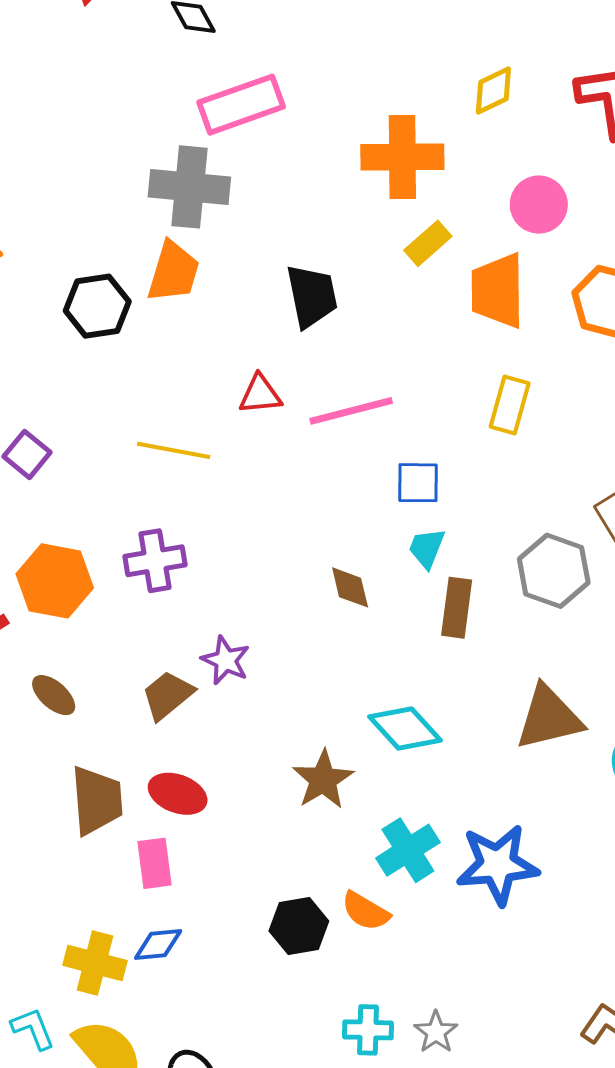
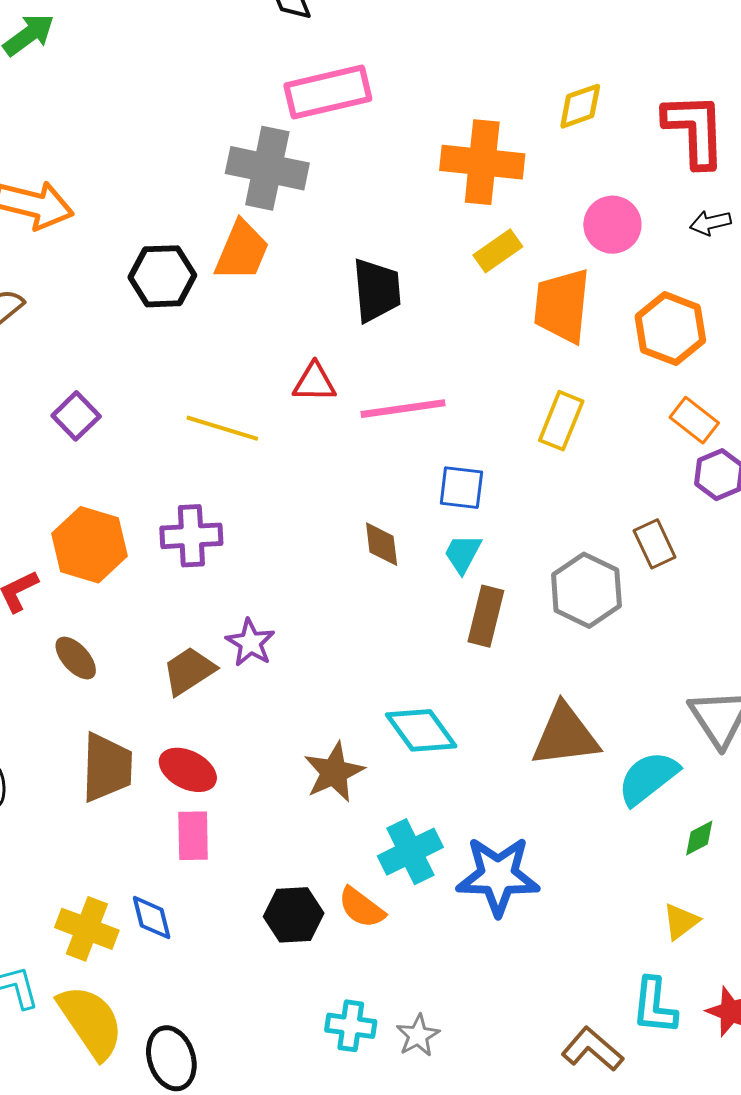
brown diamond: (350, 587) -> (382, 544), moved
pink rectangle: (154, 863) -> (193, 836), moved
blue diamond: (158, 945) -> (152, 918), turned 75

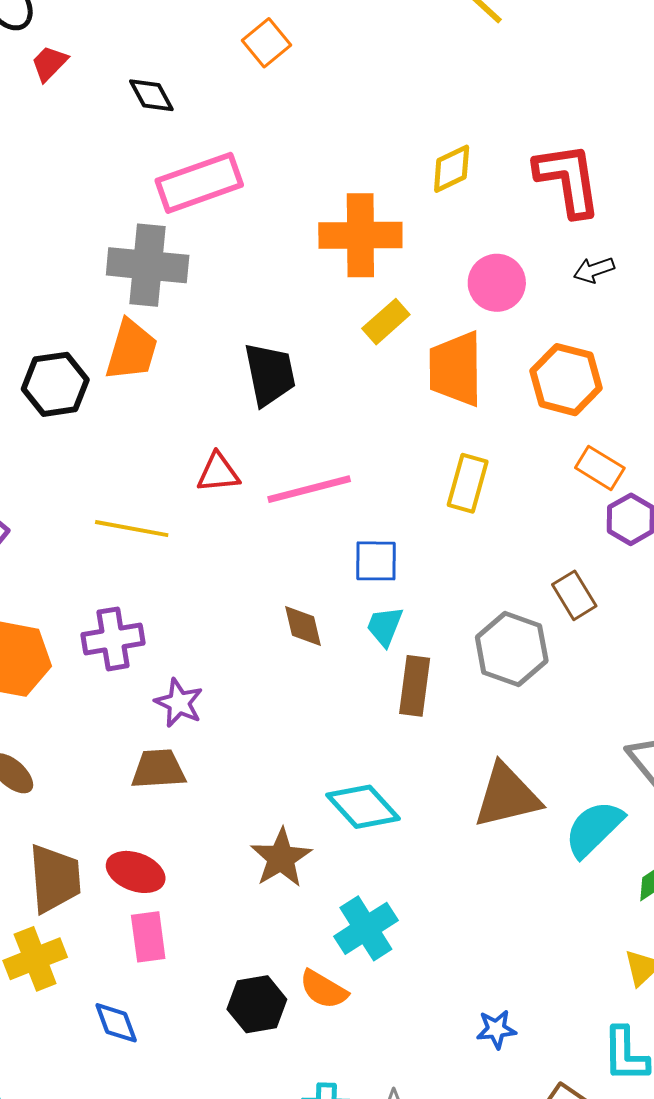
purple star: (250, 643) -> (179, 703), moved
brown trapezoid: (189, 671) -> (158, 769), moved, turned 36
blue star: (498, 876) -> (496, 1029), moved, size x0.5
yellow cross: (87, 929) -> (35, 959), moved, turned -36

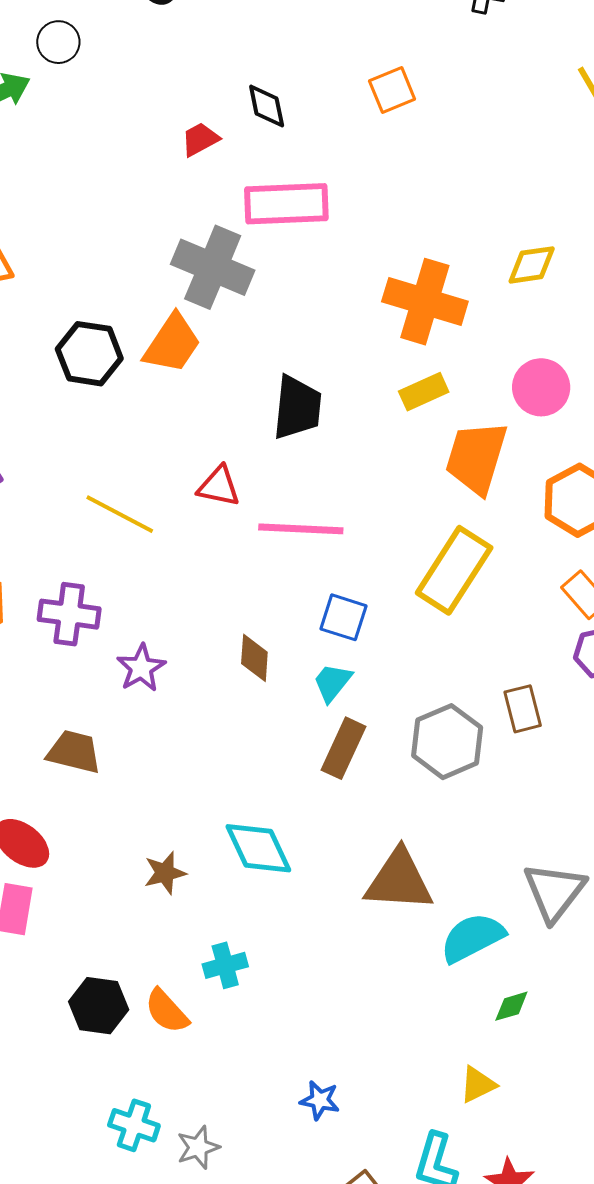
red trapezoid: (49, 63) -> (200, 139), moved
yellow rectangle: (468, 483) -> (454, 570), size x1.5
purple star: (179, 703) -> (141, 668), moved
brown star: (281, 858) -> (165, 873), size x0.7
cyan cross: (366, 928) -> (225, 965), size x0.7

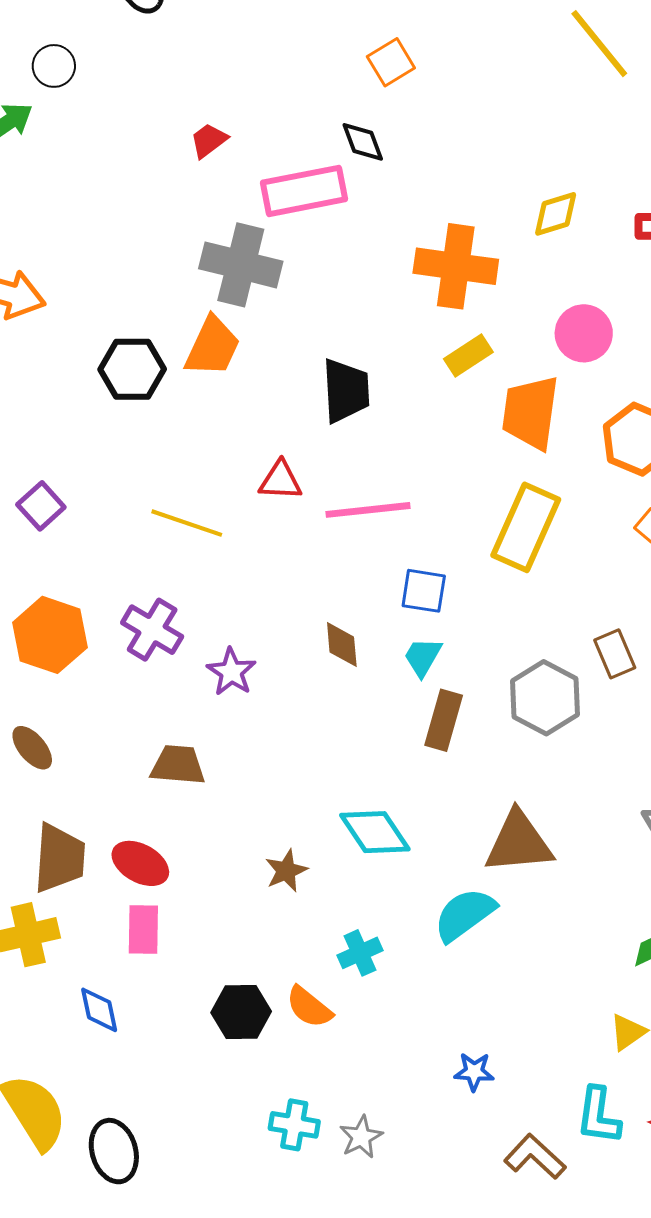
black diamond: (267, 106) -> (363, 142), moved
purple cross: (69, 614) -> (152, 630), turned 32
cyan semicircle: (472, 938) -> (465, 915), moved

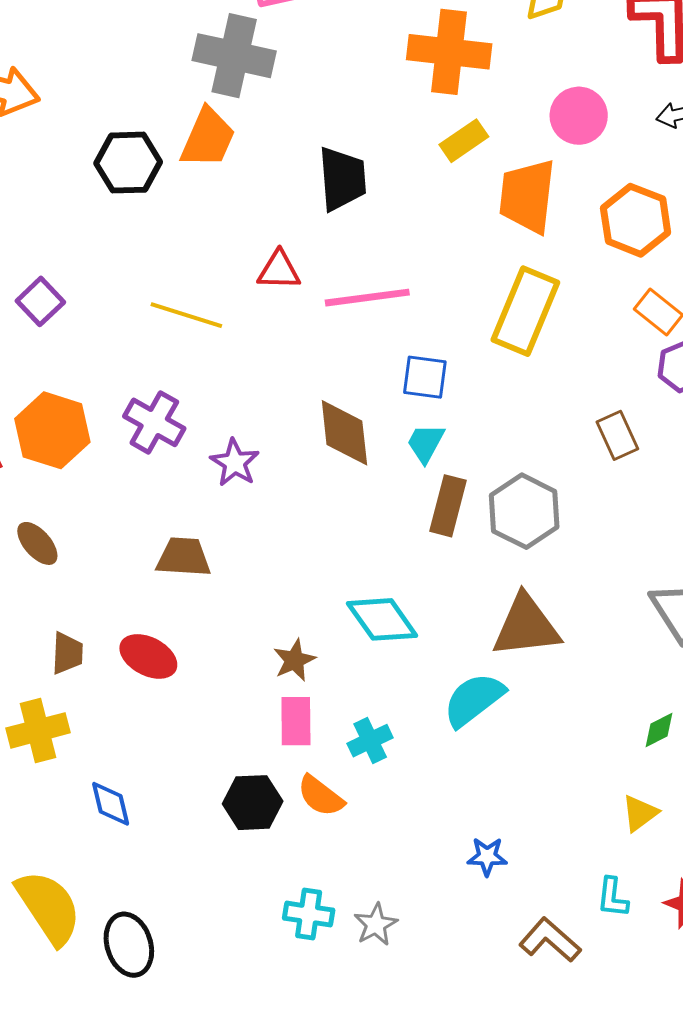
brown diamond: (342, 645) -> (344, 433), size x1.5
gray hexagon: (545, 698) -> (524, 511), moved
brown trapezoid: (59, 858) -> (67, 653), size x0.6
pink rectangle: (143, 929) -> (296, 721), moved
cyan L-shape: (598, 1116) -> (612, 897), size x0.7

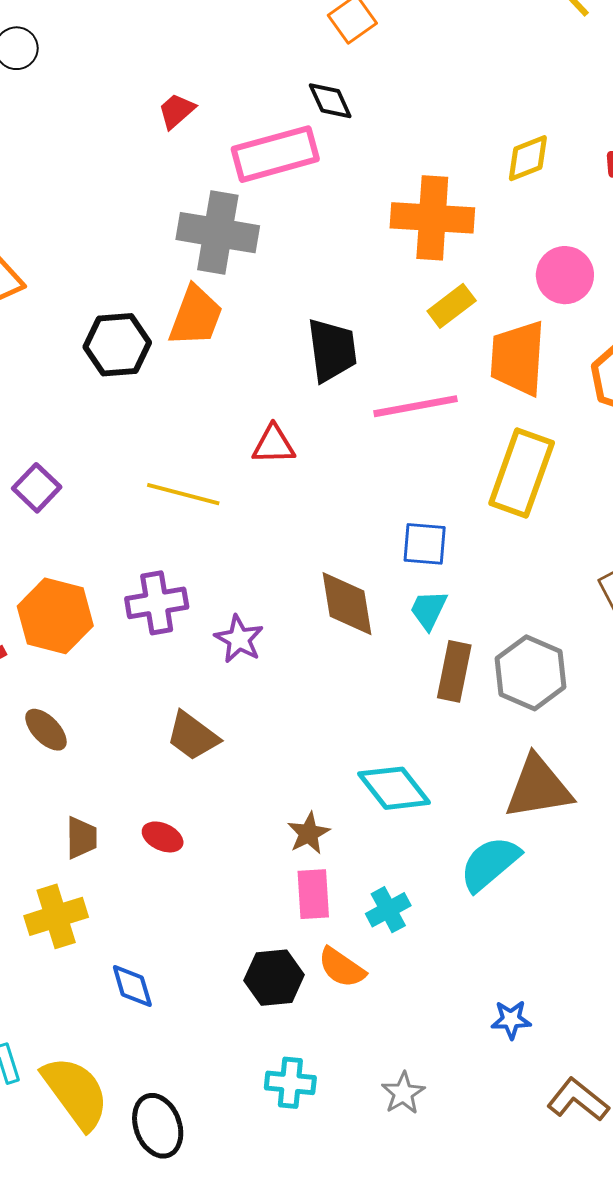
pink line: (367, 298) -> (415, 406), moved
purple cross: (154, 422) -> (157, 603), turned -36
brown trapezoid: (183, 557) -> (193, 736), turned -144
red ellipse: (148, 656) -> (163, 837), size x0.7
cyan cross: (309, 914) -> (290, 1083), moved

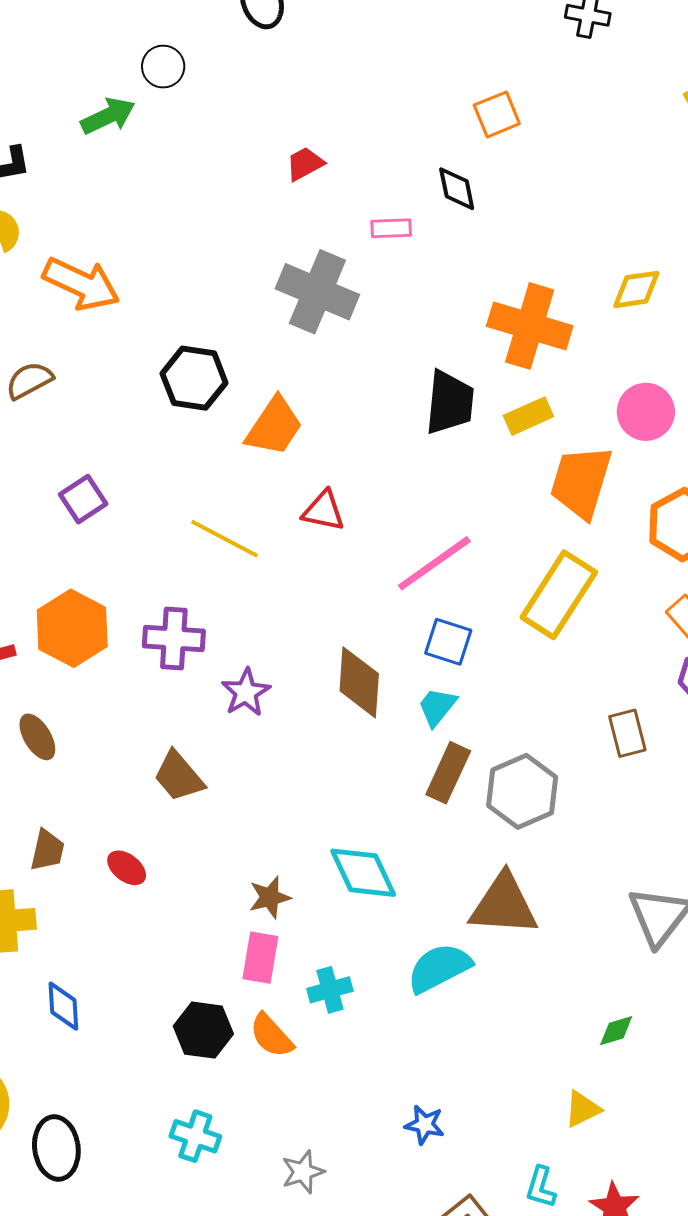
pink rectangle: (275, 154) -> (391, 228), size x0.5
orange trapezoid: (196, 316) -> (274, 426), moved
black trapezoid: (332, 350) -> (450, 403), moved
pink line: (415, 406) -> (434, 563), moved, turned -38

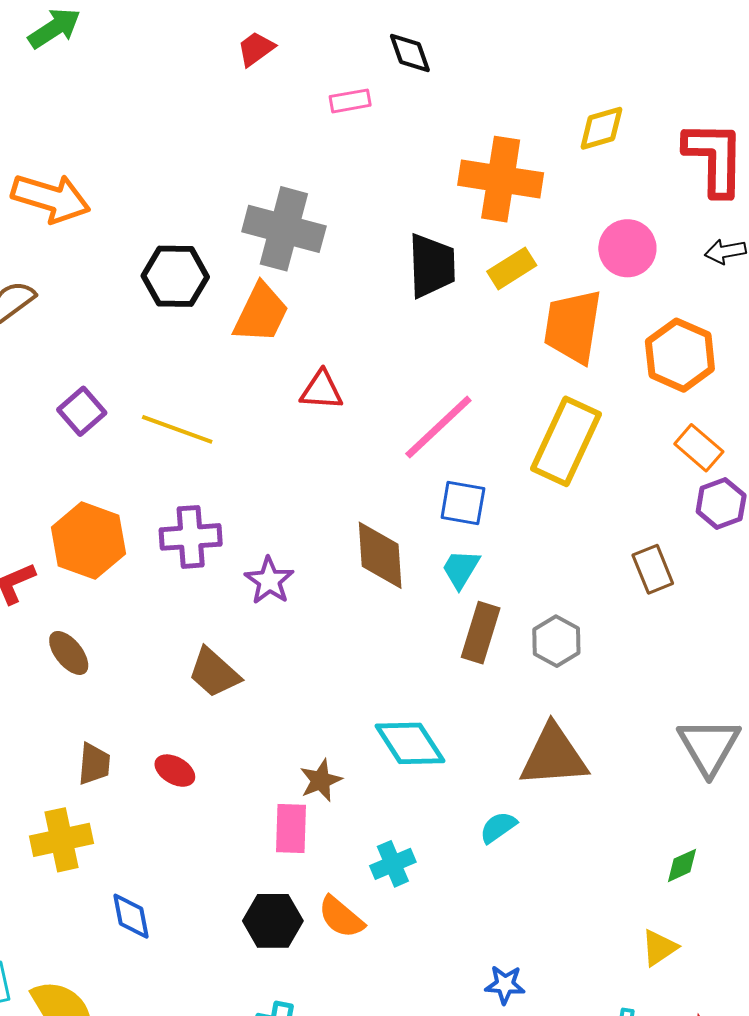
gray cross: (317, 292) -> (284, 229), moved
yellow line: (224, 539) -> (177, 429), moved
gray hexagon: (522, 791) -> (556, 641), size x0.7
pink rectangle: (260, 958) -> (291, 828), moved
cyan semicircle: (439, 968) -> (498, 827), size x0.6

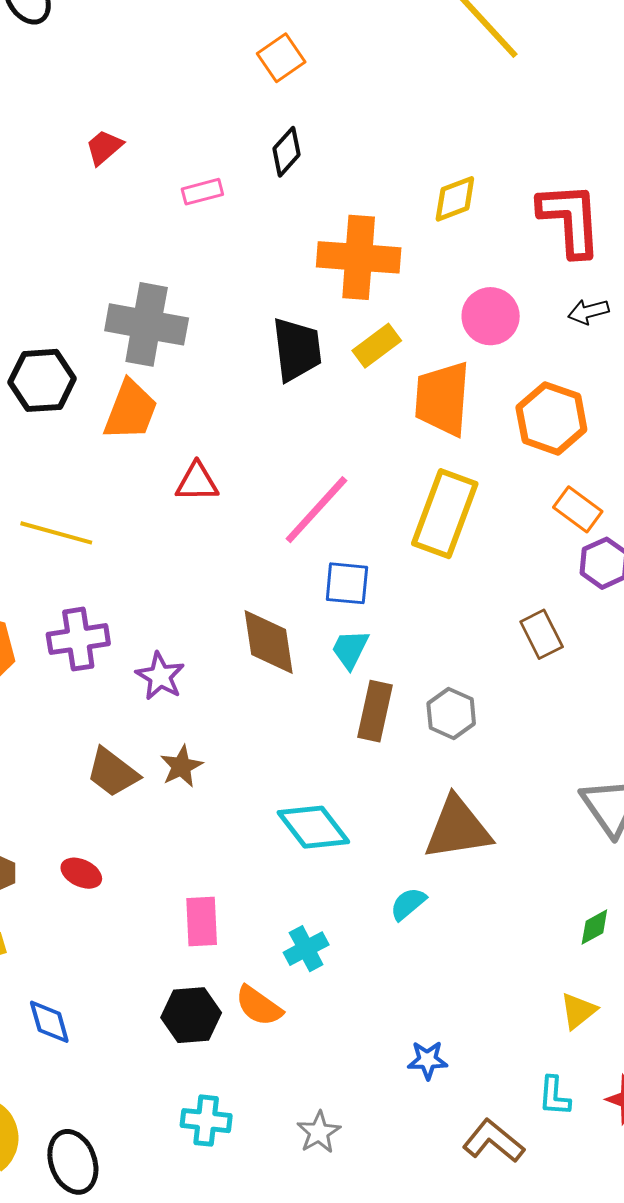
black diamond: (410, 53) -> (287, 152), moved, turned 66
brown star: (321, 780) -> (181, 766), moved

